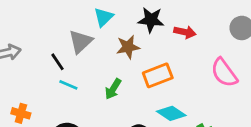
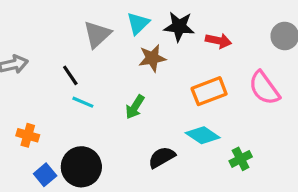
cyan triangle: (104, 17) -> (138, 23), moved
gray triangle: (81, 42) -> (97, 34), moved
orange rectangle: (158, 75) -> (209, 91), moved

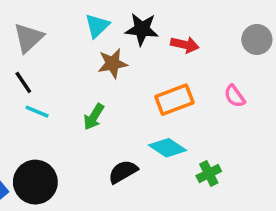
gray triangle: (97, 34) -> (28, 38), moved
pink semicircle: (264, 88) -> (235, 96), size x0.6

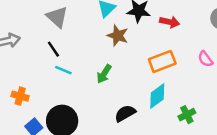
gray triangle: (28, 38) -> (57, 17), turned -35
brown star: (113, 64) -> (118, 36), turned 30
cyan diamond: (168, 148) -> (157, 96), turned -70

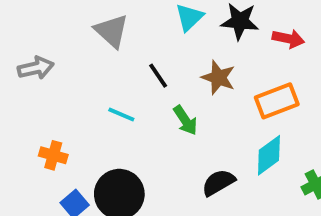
brown star: (118, 36) -> (218, 78), moved
black line: (53, 49) -> (158, 76), moved
green arrow: (104, 74) -> (185, 120), turned -66

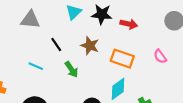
gray triangle: (112, 31) -> (30, 20), turned -36
orange rectangle: (277, 101) -> (122, 59), turned 40

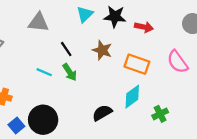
pink semicircle: (160, 56) -> (177, 62), size x1.5
green arrow: (71, 69) -> (70, 72), moved

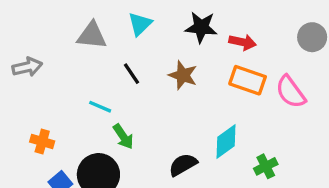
cyan triangle: (85, 14) -> (140, 24), moved
orange rectangle: (137, 64) -> (248, 80), moved
green arrow: (70, 72) -> (123, 137), moved

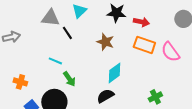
black line: (132, 74) -> (67, 33), moved
cyan diamond: (226, 142) -> (114, 73), moved

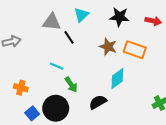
red arrow: (141, 22) -> (153, 21), moved
orange rectangle: (144, 45) -> (135, 50), moved
black semicircle: (105, 96) -> (98, 102), moved

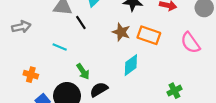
cyan line: (57, 66) -> (60, 47), moved
black semicircle: (98, 102) -> (99, 90), moved

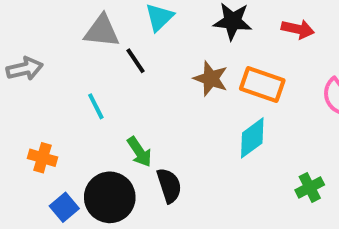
cyan line: (60, 47) -> (96, 106), turned 40
cyan diamond: (131, 65) -> (252, 138), moved
black semicircle: (99, 90) -> (169, 185), turned 102

